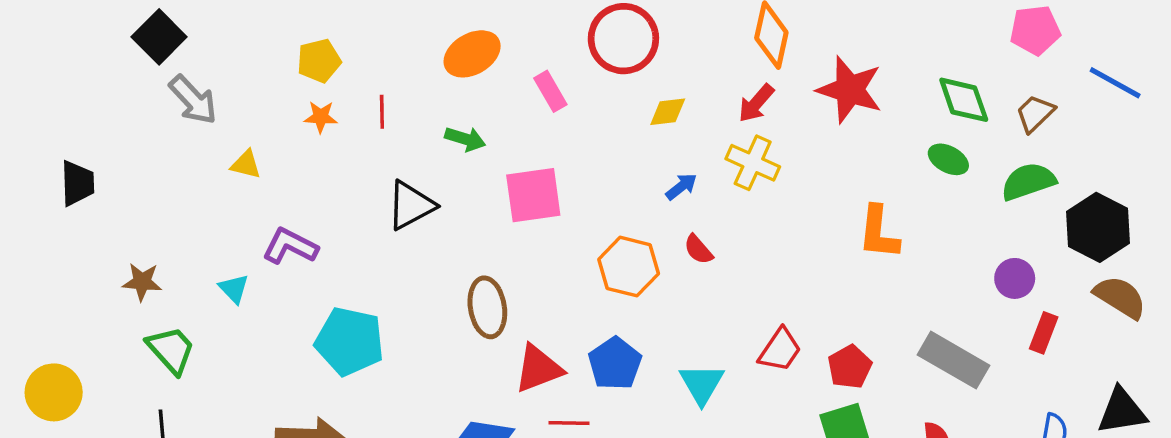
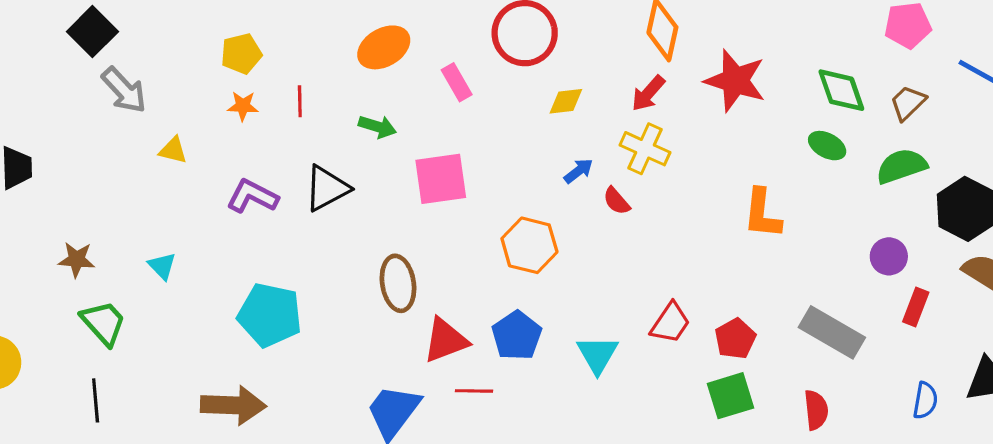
purple L-shape: (290, 246) -> (252, 196), moved
red semicircle: (698, 250) -> (616, 201), moved

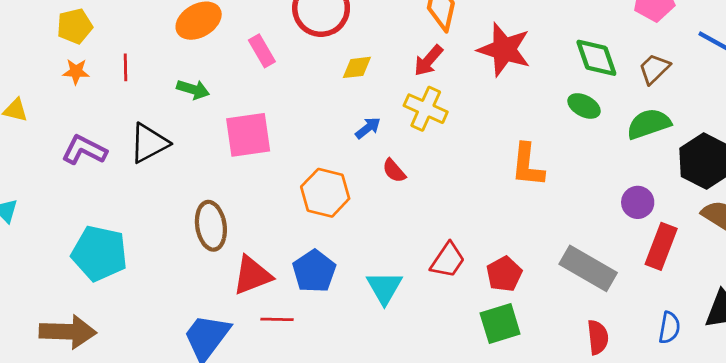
red semicircle: (616, 201) -> (394, 171), moved
red rectangle: (916, 307) -> (661, 246), size x1.4
red semicircle: (816, 410) -> (598, 337), moved

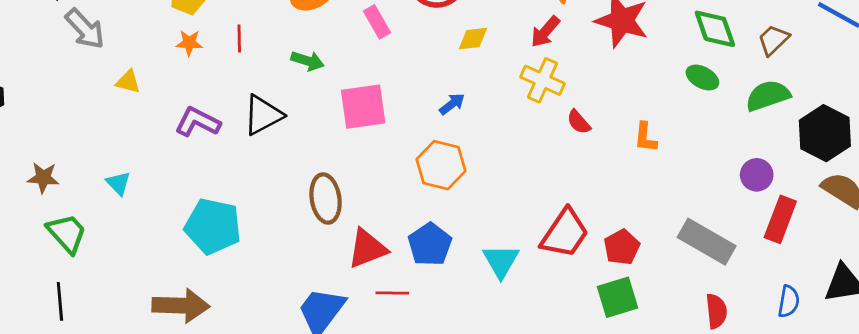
blue arrow: (368, 128) -> (452, 104), moved
orange L-shape: (528, 165) -> (645, 137), size x0.7
red semicircle: (394, 171) -> (579, 122), moved
red trapezoid: (448, 260) -> (565, 233), size x1.4

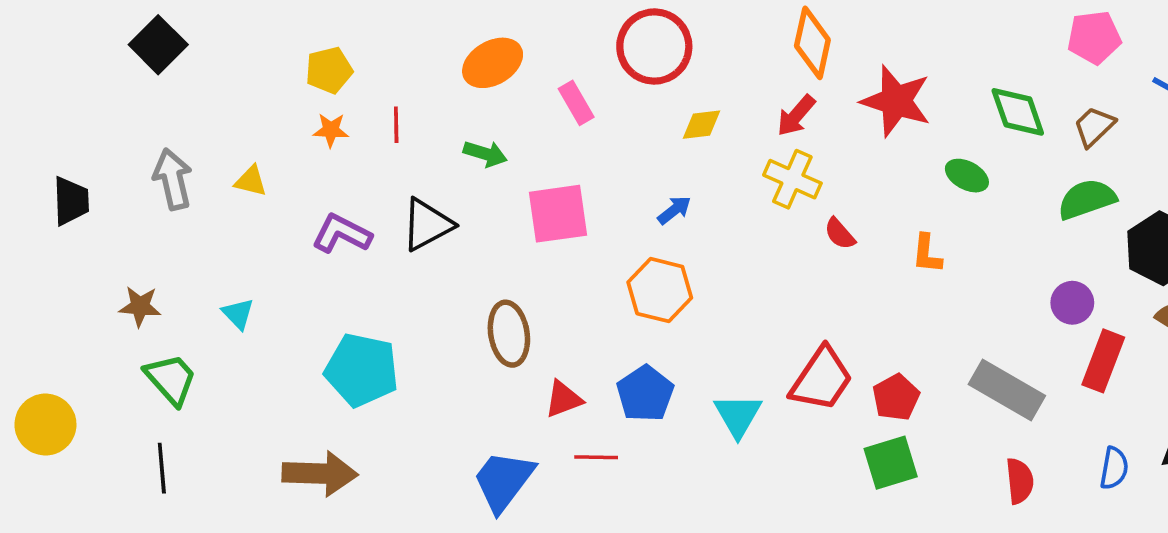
gray arrow: (85, 29) -> (173, 179), moved, turned -150
green ellipse: (702, 78) -> (967, 176), moved
red triangle: (367, 249) -> (563, 399), size x0.7

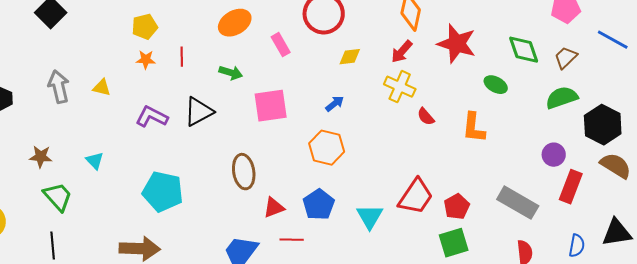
orange L-shape: (927, 254) -> (474, 128), size x1.4

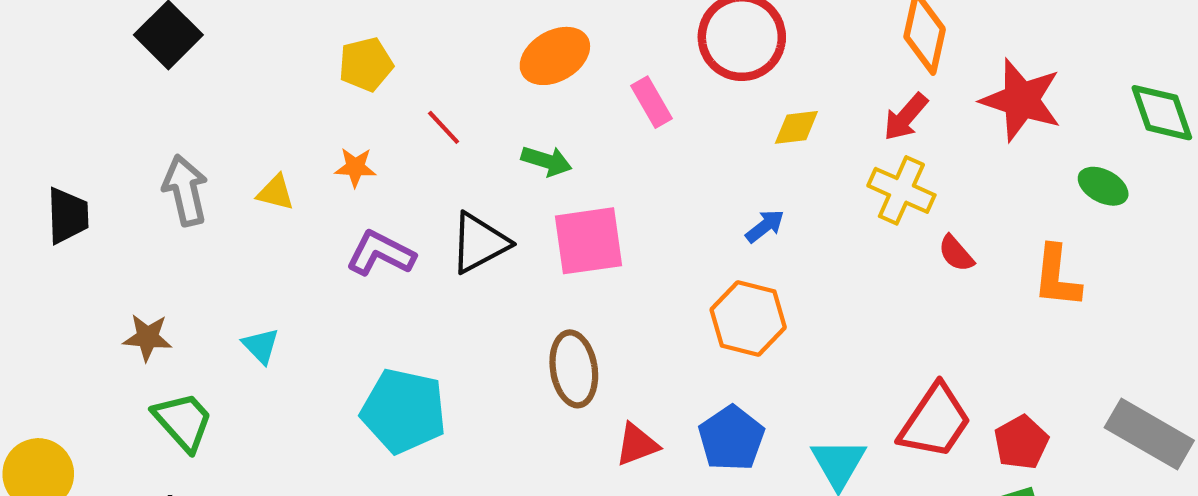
red line: (182, 57) -> (444, 127), turned -42
orange star: (146, 60) -> (355, 167), moved
pink square: (271, 106) -> (588, 241), moved

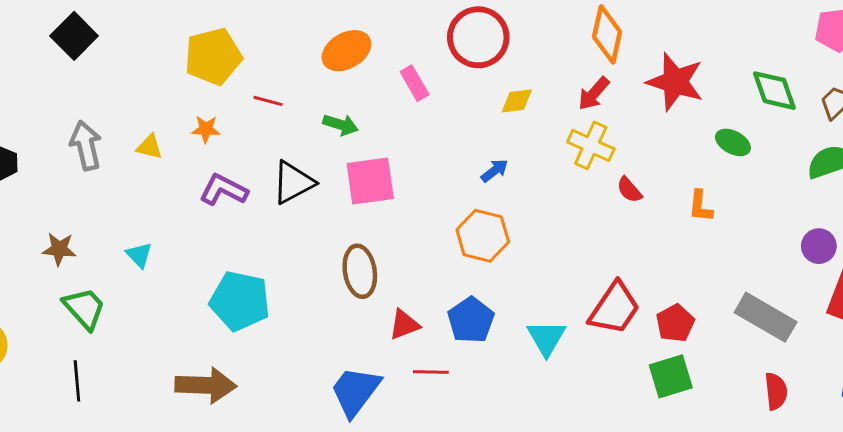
yellow pentagon: (366, 64) -> (213, 57), size x1.5
red line: (444, 127) -> (268, 101), turned -32
orange L-shape: (1057, 277) -> (700, 206), size x0.7

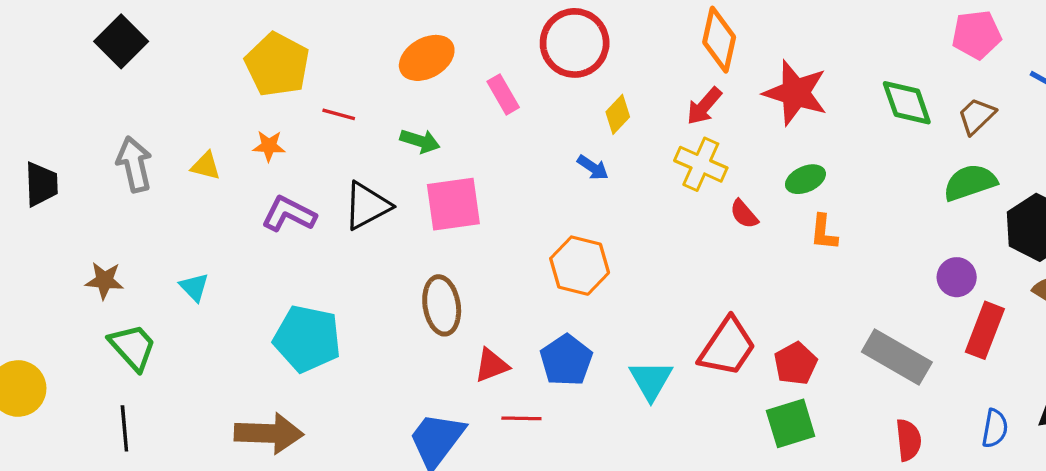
yellow pentagon: (213, 57) -> (277, 65), turned -30
yellow diamond: (517, 101) -> (618, 114), turned -40
green ellipse: (733, 142) -> (805, 179), moved, turned -52
blue arrow: (495, 171) -> (593, 168), moved, turned 72

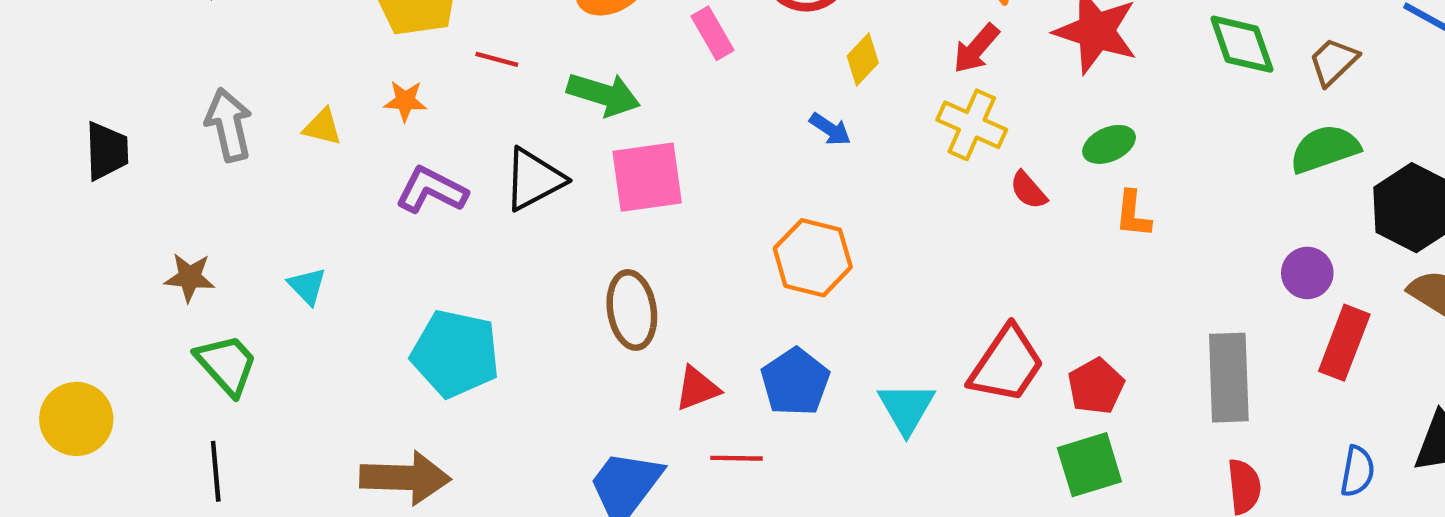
green arrow: (420, 141) -> (604, 94), size x1.4
gray rectangle: (897, 357) -> (1229, 378), turned 58

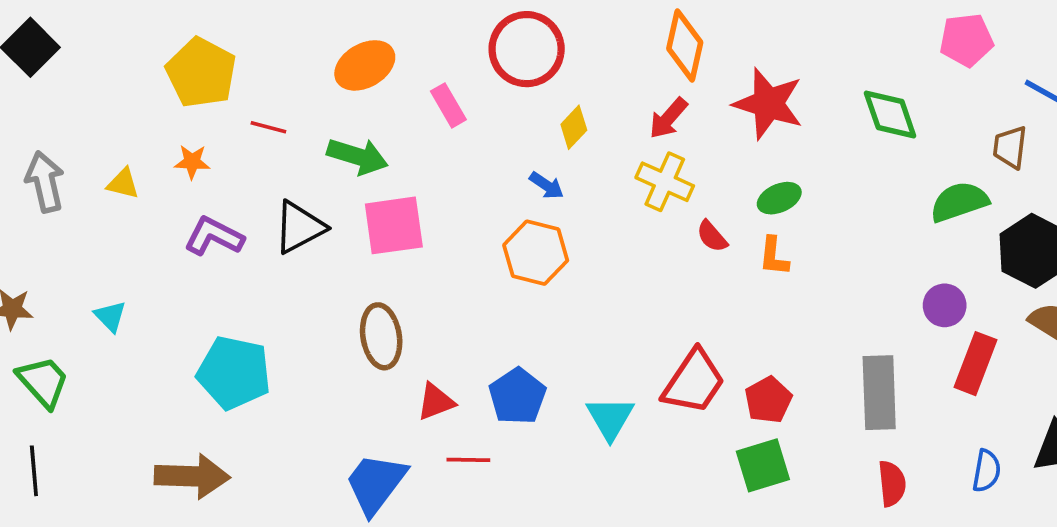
brown trapezoid: (1333, 62) -> (1010, 147), moved, turned -39
orange L-shape: (1133, 214) -> (774, 256), moved
orange hexagon: (813, 258) -> (536, 253), moved

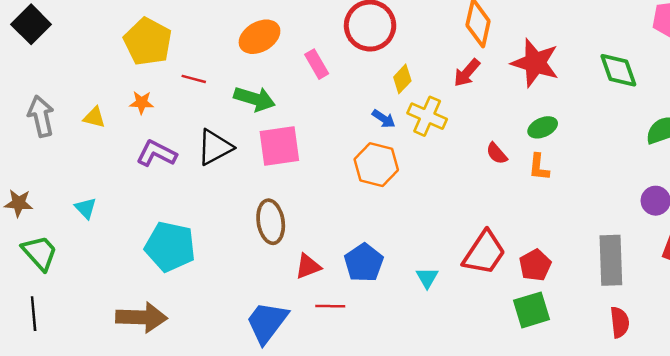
yellow cross: (665, 182) -> (427, 116), moved
cyan triangle: (610, 418) -> (427, 278), size x0.7

